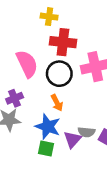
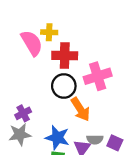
pink semicircle: (27, 64) -> (32, 43), moved
orange arrow: (57, 103) -> (80, 109), moved, size x1.5

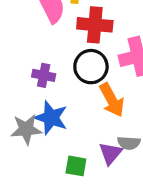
purple cross: (23, 113) -> (44, 75), moved, turned 35
blue star: (57, 138) -> (51, 118), moved

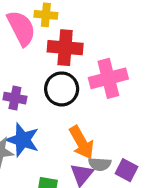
orange arrow: (112, 100) -> (82, 143), moved

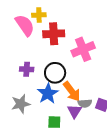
black circle: (62, 89) -> (55, 73), moved
blue star: (23, 140) -> (48, 94), moved, turned 30

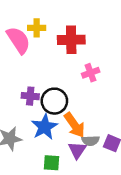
red cross: (54, 34) -> (71, 40), moved
pink cross: (83, 49) -> (91, 73), size x0.6
purple cross: (27, 69) -> (30, 96), moved

